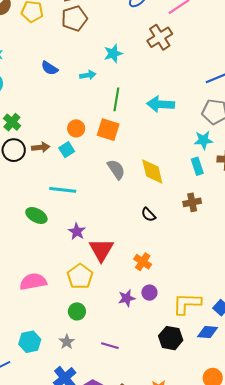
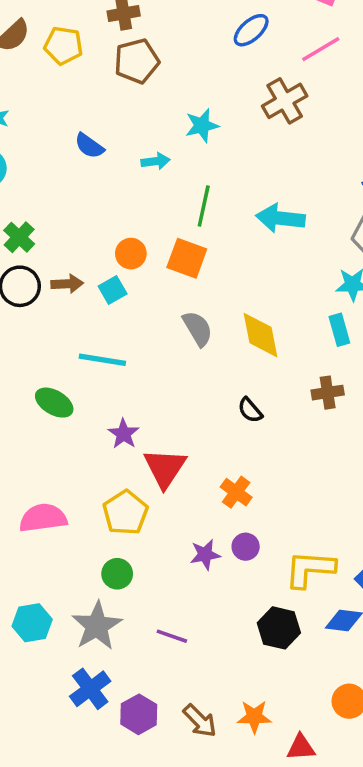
gray star: (67, 342) -> (97, 626), size x1.8

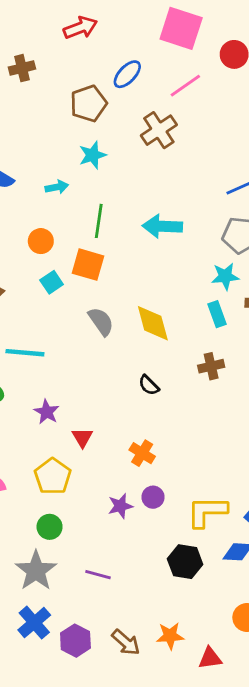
brown pentagon: (137, 61) -> (88, 103), moved
orange circle: (131, 254) -> (41, 241), moved
cyan square: (113, 290) -> (52, 282), moved
red triangle: (165, 468) -> (82, 437), size x0.6

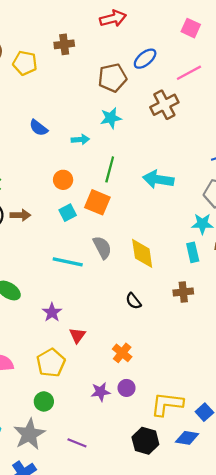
pink square: (181, 28) -> (191, 28), size x0.6
cyan line: (25, 353) -> (68, 262), moved

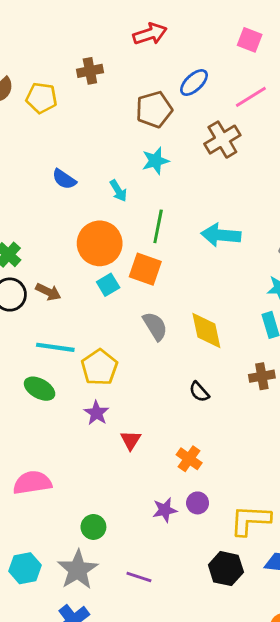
cyan arrow: (80, 140) -> (118, 191), turned 66
orange circle: (63, 180) -> (100, 243), size x1.8
brown arrow: (20, 215) -> (48, 292), turned 30
cyan line: (68, 262) -> (55, 347), moved
yellow pentagon: (51, 363) -> (99, 367), moved

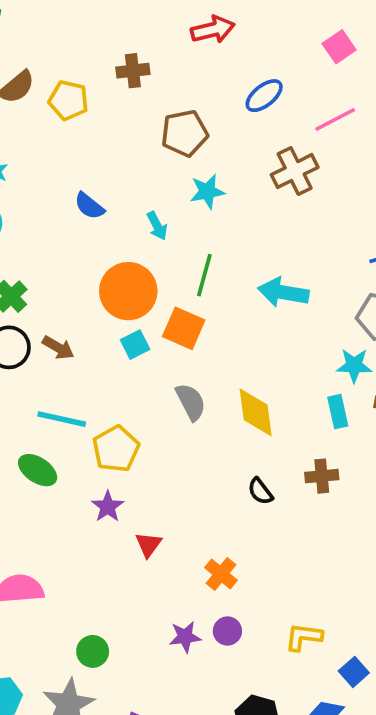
pink square: (250, 40) -> (339, 47), turned 30
brown pentagon: (154, 110) -> (185, 133), moved
black semicircle: (199, 392) -> (260, 491), moved
yellow L-shape: (250, 520) -> (304, 637), moved, size x0.7

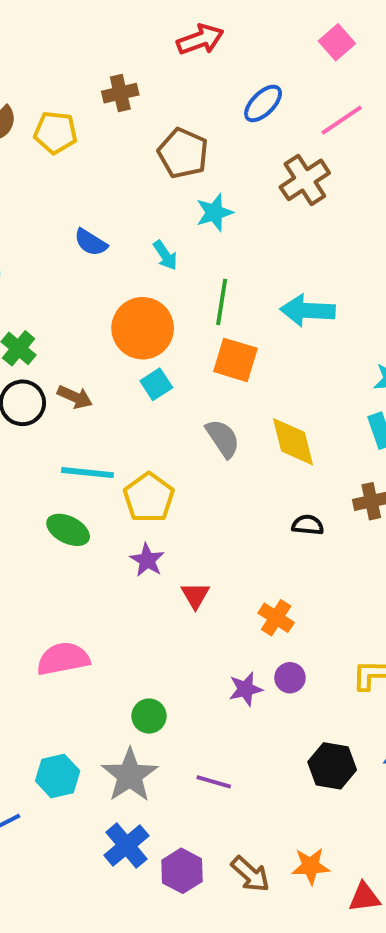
brown pentagon: (185, 133) -> (183, 153), turned -30
orange square: (184, 328) -> (235, 360), moved
black semicircle: (260, 491) -> (308, 525), turned 140

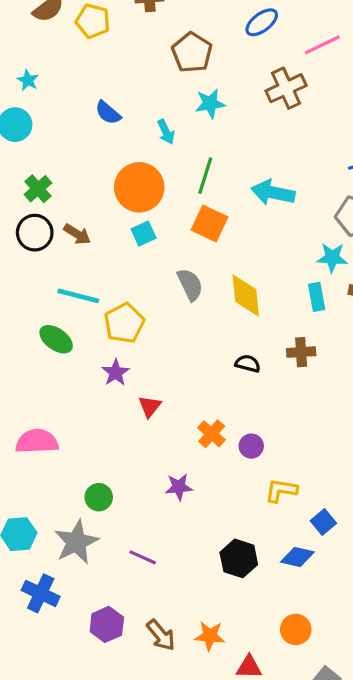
purple circle: (290, 678) -> (251, 446), moved
blue cross: (126, 846) -> (41, 593), moved, turned -33

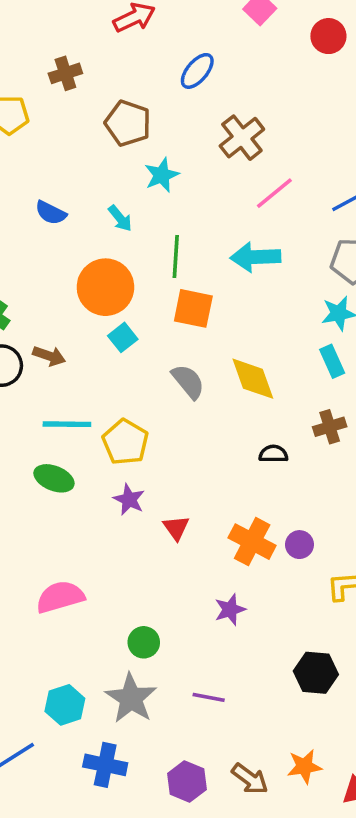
pink line: (322, 45) -> (274, 193), moved
orange cross: (212, 434) -> (252, 542), size x1.4

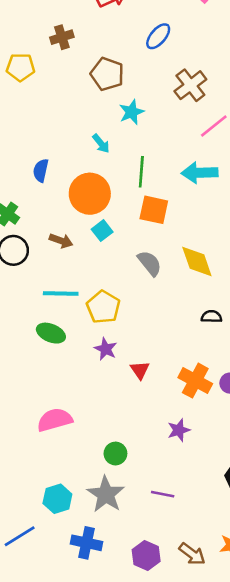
blue semicircle: (51, 213) -> (41, 170), moved, turned 75
brown arrow: (49, 356) -> (61, 241), moved

